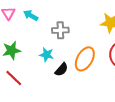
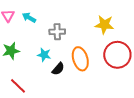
orange ellipse: (85, 59) -> (80, 59), turned -45
red line: (14, 78) -> (18, 86), moved

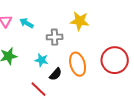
yellow star: (104, 25) -> (80, 21), moved
red line: (18, 86) -> (39, 89), moved

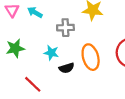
black semicircle: (56, 74) -> (67, 68), turned 32
red line: (39, 89) -> (33, 84), moved

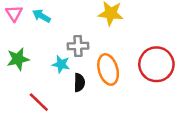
gray cross: (65, 28) -> (78, 46), moved
black semicircle: (67, 68) -> (79, 83), turned -72

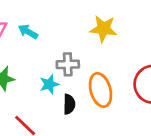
cyan star: (61, 64) -> (49, 84), turned -30

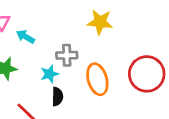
cyan arrow: (28, 32) -> (25, 37), moved
black semicircle: (69, 104) -> (57, 97), moved

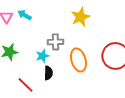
yellow star: (100, 22) -> (80, 17), turned -30
cyan arrow: (25, 37) -> (24, 15), moved

